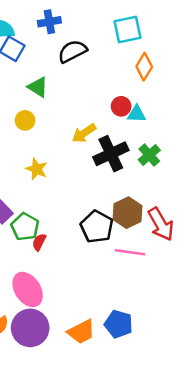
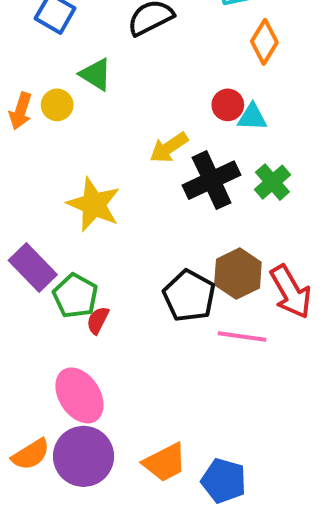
yellow circle: (25, 120) -> (57, 105), moved
yellow star: (37, 169) -> (94, 204), size x1.5
blue pentagon: (119, 324) -> (224, 481), moved

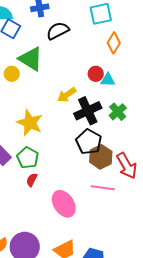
green triangle: (96, 74) -> (31, 59), size x1.5
green pentagon: (75, 296) -> (28, 158), moved
black pentagon: (189, 296) -> (89, 142), moved
pink ellipse: (79, 395) -> (64, 204), moved

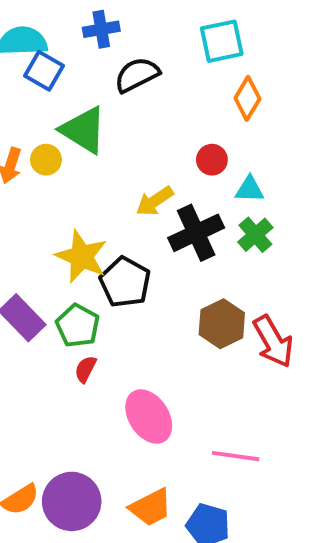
cyan triangle: (108, 80) -> (249, 189), moved
black pentagon: (89, 142) -> (125, 282), moved
pink line: (103, 188) -> (236, 456), moved

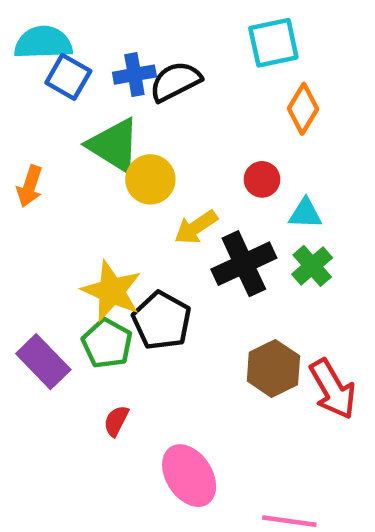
blue cross: (101, 29) -> (134, 75), moved
yellow circle: (46, 160) -> (150, 179), moved, size x1.4
green pentagon: (78, 326) -> (107, 343), moved

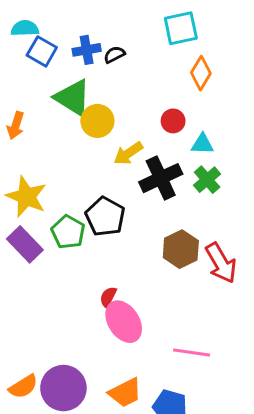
cyan semicircle: (43, 43) -> (25, 28), size x0.7
black semicircle: (175, 81) -> (114, 55), size x0.6
yellow star: (112, 291) -> (26, 197), moved
red semicircle: (116, 421) -> (108, 297), moved

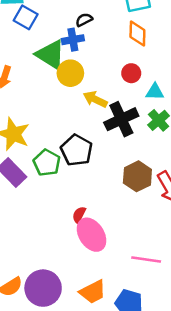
blue cross: (87, 50) -> (73, 40), moved
orange diamond: (201, 73) -> (137, 33), moved, turned -30
yellow arrow: (128, 153) -> (95, 99), turned 60

